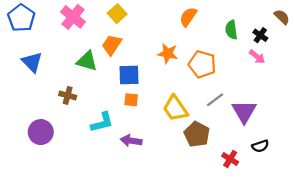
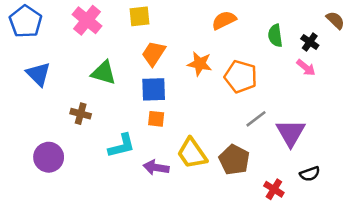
yellow square: (117, 14) -> (140, 16), turned 36
orange semicircle: (188, 17) -> (224, 20), turned 30
orange trapezoid: (112, 45) -> (154, 54), moved
yellow trapezoid: (175, 108) -> (192, 153), moved

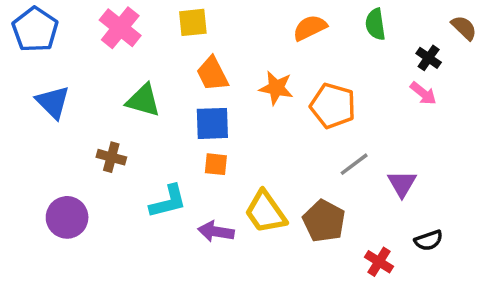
green semicircle: (275, 36) -> (375, 24), moved
orange trapezoid: (154, 54) -> (212, 74), turned -60
purple triangle: (291, 133) -> (402, 184), size x0.7

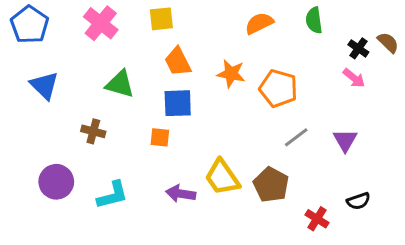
brown semicircle: (464, 28) -> (388, 43), moved
orange square: (216, 164) -> (160, 137), moved
purple triangle: (402, 184) -> (345, 140), moved
cyan L-shape: (168, 201) -> (113, 195), moved

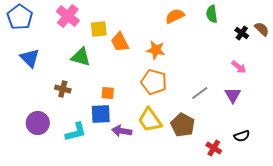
yellow square: (161, 19) -> (99, 29), moved
pink arrow: (354, 78) -> (239, 67), moved
orange pentagon: (278, 88) -> (154, 82), moved
blue square: (178, 103) -> (101, 114), moved

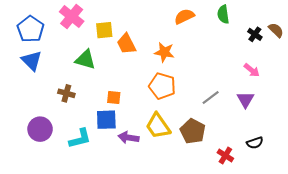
blue pentagon: (20, 17) -> (31, 29), moved

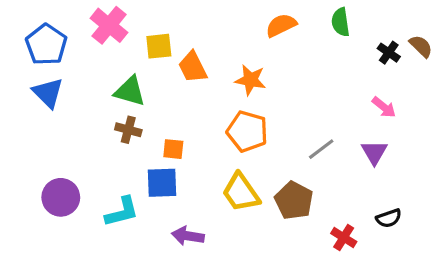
brown cross: (66, 93) -> (128, 130), moved
purple arrow: (128, 138) -> (188, 236), moved

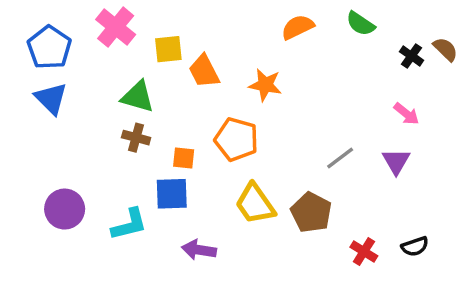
green semicircle: (341, 22) -> (360, 24), turned -48
orange pentagon: (247, 131) -> (236, 139), moved
black semicircle: (389, 218) -> (415, 246), moved

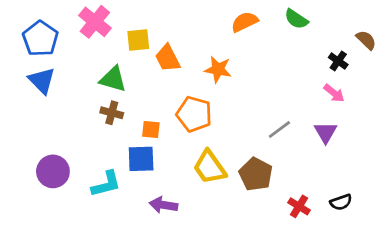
black cross: (412, 56) -> (338, 61), moved

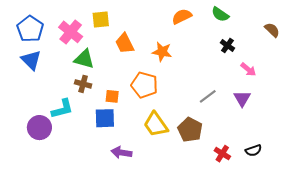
pink cross: (95, 22) -> (71, 32), moved
yellow square: (138, 40) -> (101, 20), moved
black cross: (338, 61) -> (227, 45), moved
cyan L-shape: (106, 184) -> (62, 109), moved

